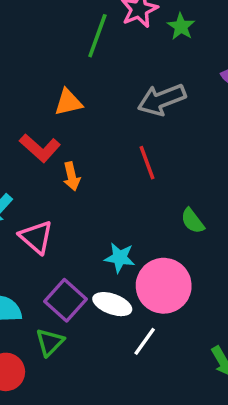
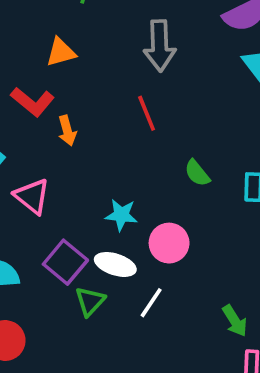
gray arrow: (162, 100) -> (160, 46), turned -69
pink circle: (164, 286) -> (169, 243), size x0.7
green triangle: (50, 342) -> (90, 301), moved

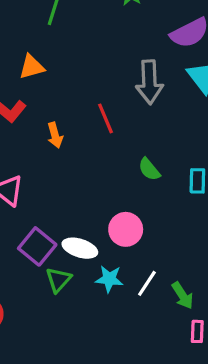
gray arrow: (160, 46) -> (149, 82), moved
orange arrow: (67, 131) -> (55, 135), moved
cyan star: (121, 215) -> (109, 279), moved
white line: (151, 303) -> (147, 283), moved

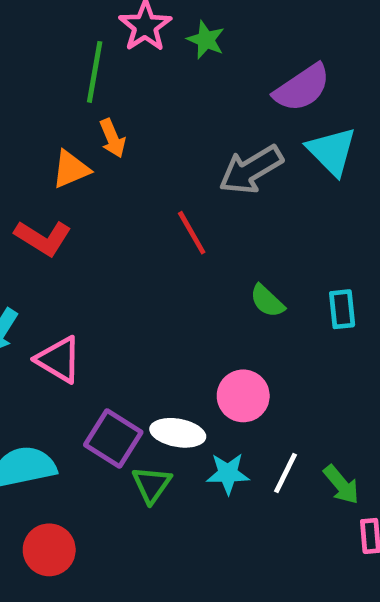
gray arrow: (149, 82) -> (251, 170), turned 69
orange arrow: (55, 135) -> (112, 138), moved

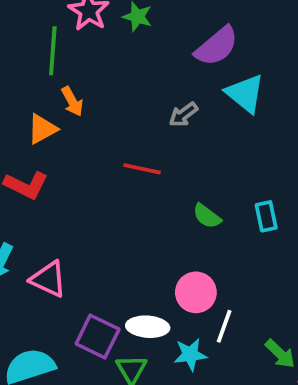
gray arrow: (251, 170) -> (183, 115), size x0.6
red line: (192, 233) -> (142, 169), turned -42
white line: (286, 473) -> (224, 326), moved

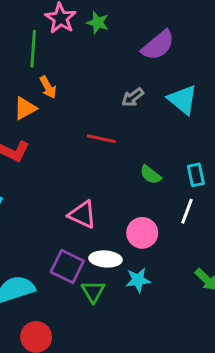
cyan triangle: (245, 93) -> (183, 100), moved
pink triangle: (48, 279) -> (83, 214), moved
white line: (224, 326) -> (187, 211), moved

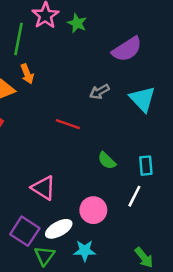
white ellipse: (106, 259) -> (59, 229), turned -40

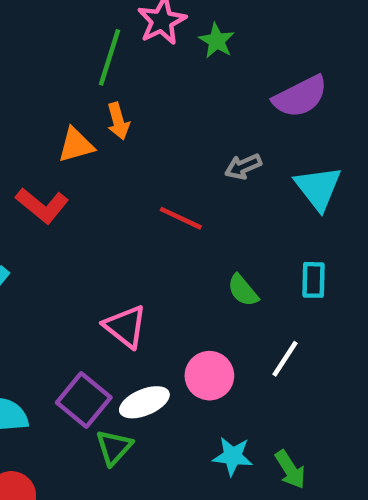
cyan rectangle: (146, 166) -> (313, 280), moved
cyan star: (85, 251) -> (233, 456), moved

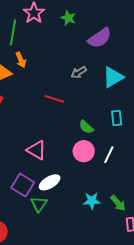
green star: (217, 41) -> (68, 18), moved
cyan triangle: (318, 188) -> (113, 77), turned 45
pink circle: (209, 376) -> (84, 151), moved

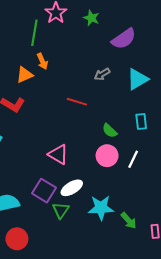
cyan star: (92, 201) -> (101, 208), moved, size x1.4
green arrow: (118, 203) -> (129, 221), moved

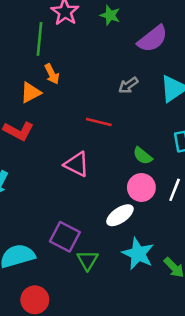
pink triangle: (58, 155) -> (77, 164), moved
white ellipse: (72, 188) -> (120, 215), moved
cyan star: (101, 208) -> (138, 254), turned 30

